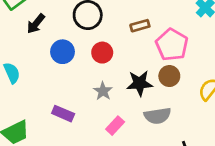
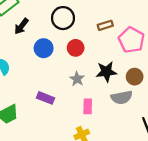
brown circle: (169, 76) -> (135, 77), moved
pink rectangle: (115, 126) -> (88, 106), turned -40

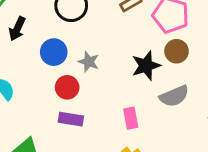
red circle: (76, 48) -> (67, 87), moved
brown circle: (135, 77) -> (177, 51), moved
gray star: (77, 79) -> (89, 62), moved

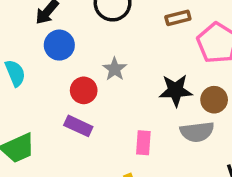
brown circle: (177, 51) -> (214, 100), moved
blue circle: (54, 52) -> (59, 45), moved

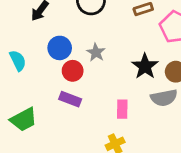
blue circle: (59, 45) -> (60, 48), moved
black star: (176, 90) -> (145, 66), turned -30

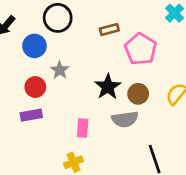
blue circle: (60, 48) -> (34, 46), moved
purple rectangle: (70, 99) -> (31, 115), turned -35

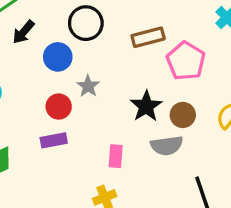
brown rectangle: (109, 30) -> (148, 37), size x1.4

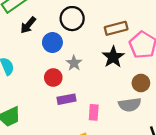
black star: (146, 106) -> (113, 57), moved
purple rectangle: (54, 140) -> (66, 99), moved

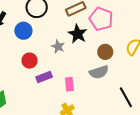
gray star: (74, 63) -> (58, 47), moved

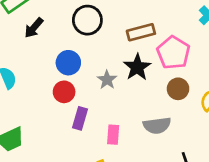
blue circle: (23, 31) -> (68, 63), moved
brown circle: (105, 52) -> (178, 89), moved
purple rectangle: (44, 77) -> (80, 118), turned -63

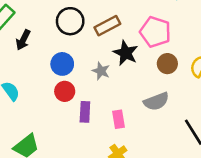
brown rectangle: (141, 32) -> (107, 26), moved

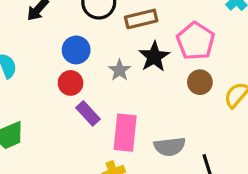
gray semicircle: (156, 101) -> (170, 147), moved
purple rectangle: (85, 112) -> (88, 113), turned -60
pink rectangle: (119, 119) -> (125, 133), size x1.6

